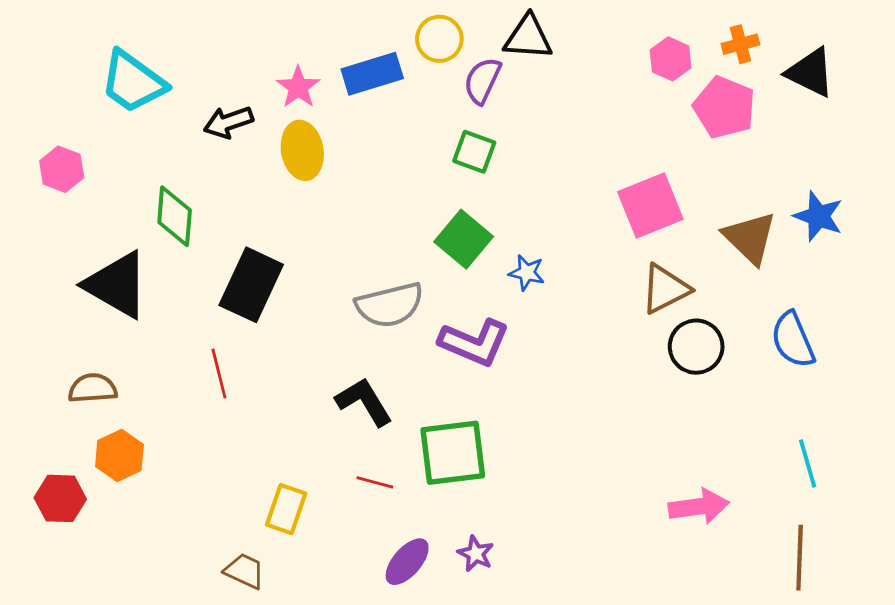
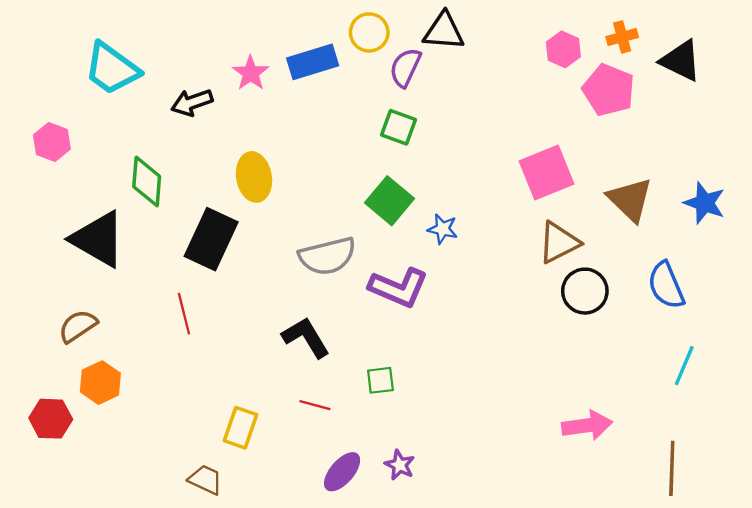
yellow ellipse: (302, 150) -> (254, 177), moved
blue star: (818, 216) -> (705, 203), moved
brown semicircle: (93, 388) -> (78, 326), turned -30
green square: (453, 453) -> (380, 380), size x0.5
cyan line: (808, 464) -> (684, 366), moved, turned 39

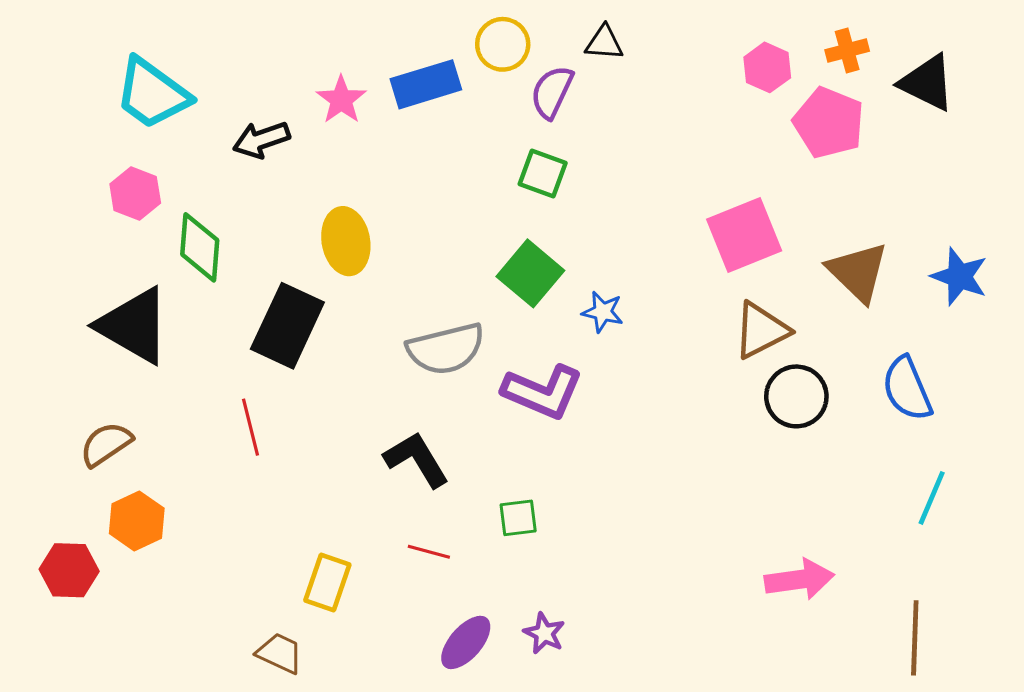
black triangle: (444, 31) -> (604, 43), size x0.7
pink hexagon: (52, 142) -> (135, 193), moved

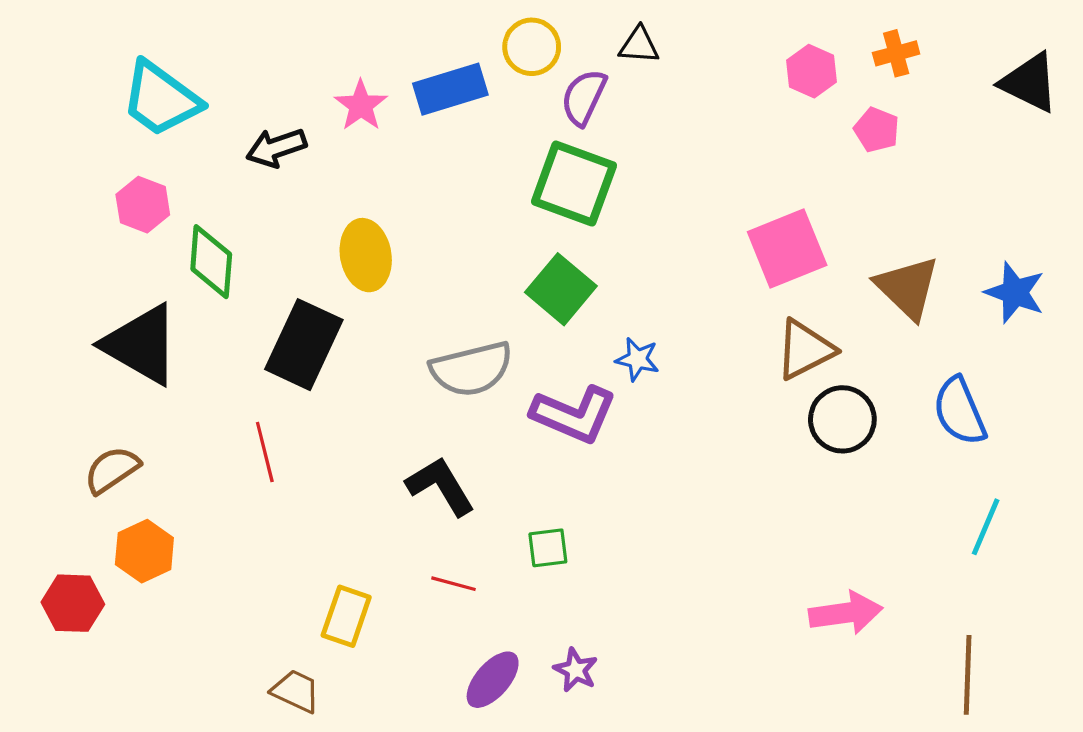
black triangle: (927, 83) -> (1029, 83), moved
pink pentagon: (829, 123) -> (877, 130), size x0.6
green square: (543, 173) -> (574, 183), size x1.6
blue star: (603, 312) -> (637, 359), moved

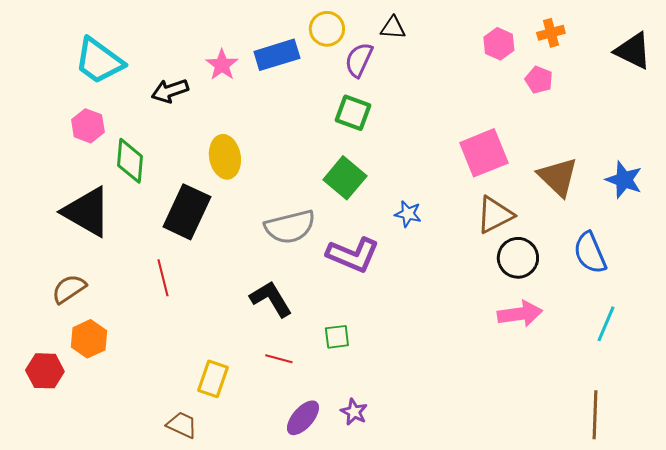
green square: (574, 183) -> (353, 113), size x0.7
blue star: (637, 359) -> (408, 214), moved
pink arrow: (846, 613) -> (520, 314), moved

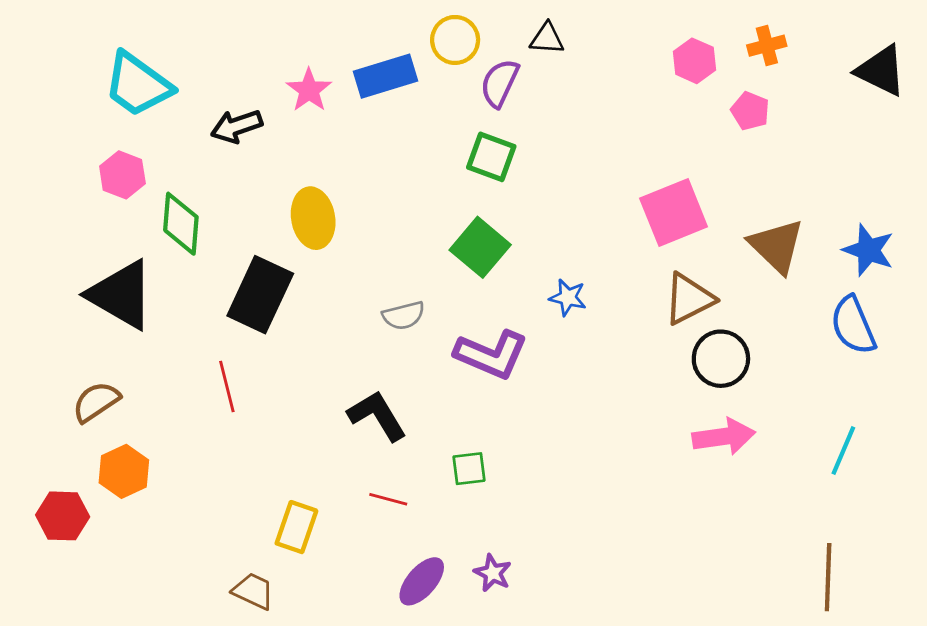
gray semicircle: (290, 227) -> (404, 316), size x0.6
blue semicircle: (590, 253) -> (853, 325), moved

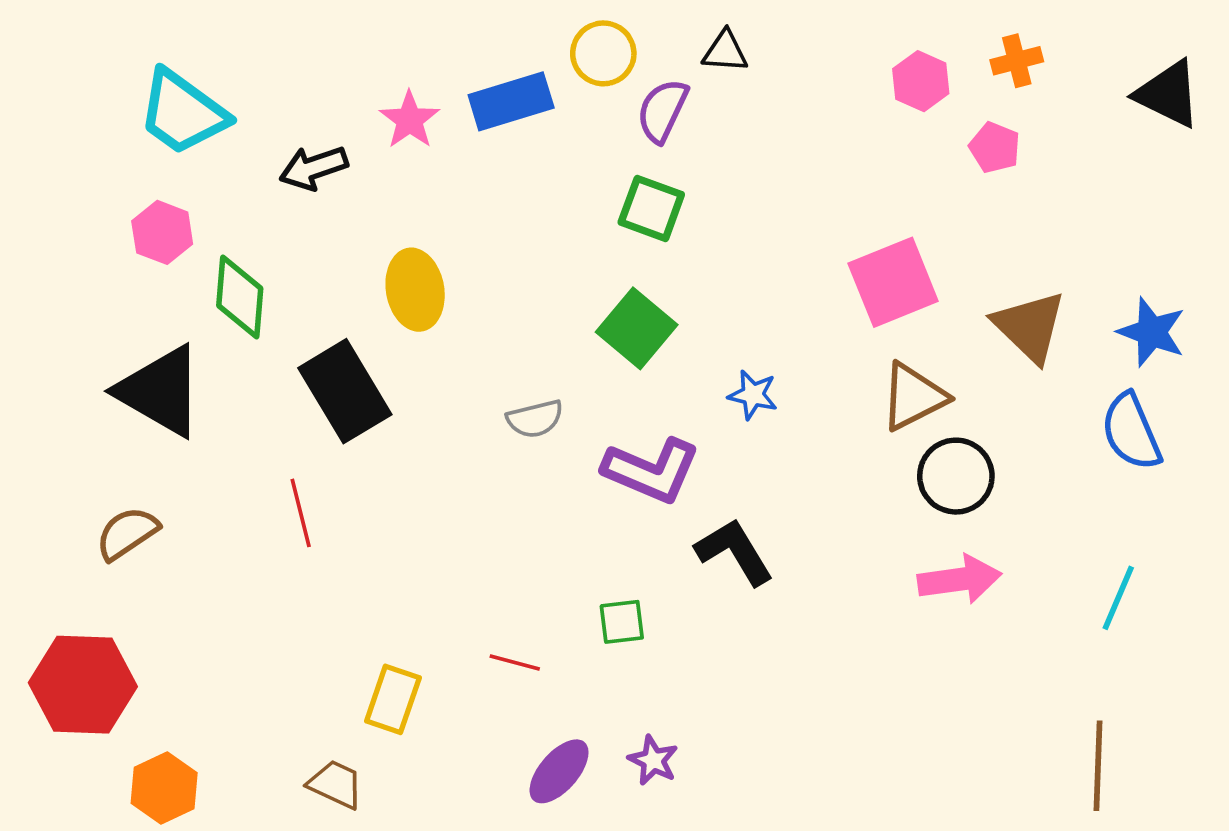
black rectangle: (260, 295) -> (345, 391), turned -56
black L-shape: (377, 416) -> (734, 552), moved
orange hexagon: (124, 471) -> (164, 788), moved
red hexagon: (63, 516) -> (83, 685), size x1.5

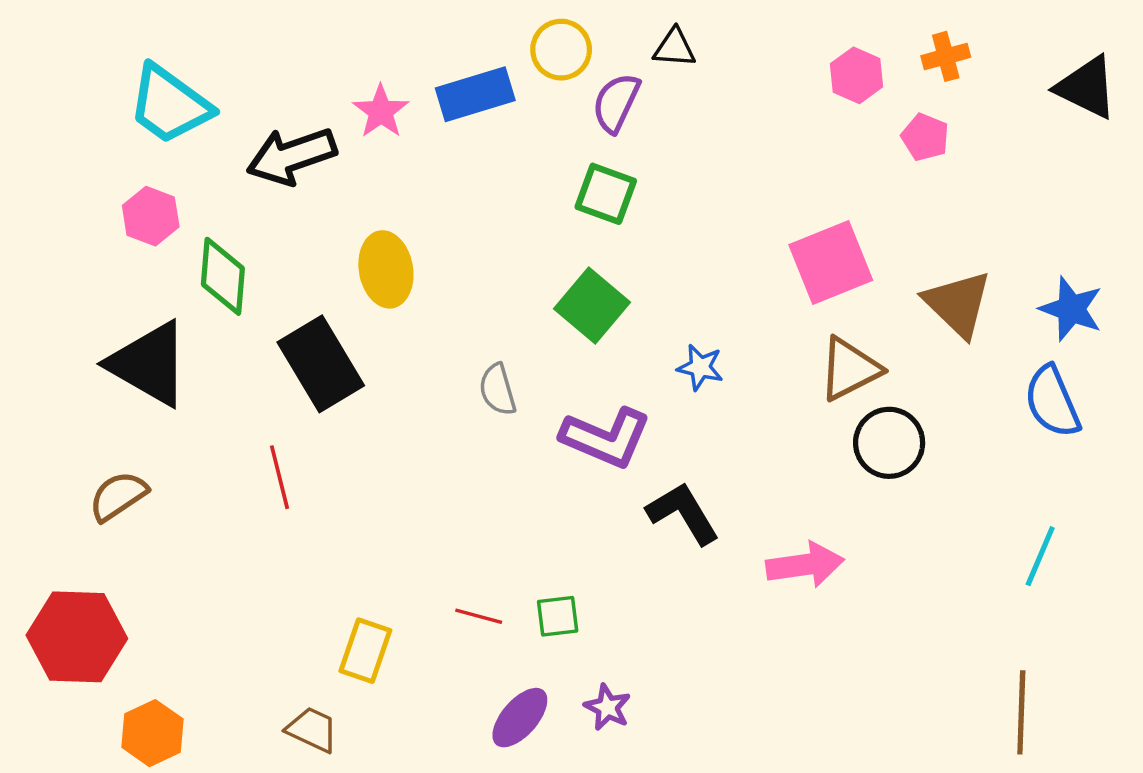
black arrow: (314, 168) -> (292, 156), size x1.4
gray semicircle: (535, 419) -> (498, 390), turned 88
pink arrow: (960, 579) -> (805, 565), moved
green square: (622, 622) -> (558, 616), moved

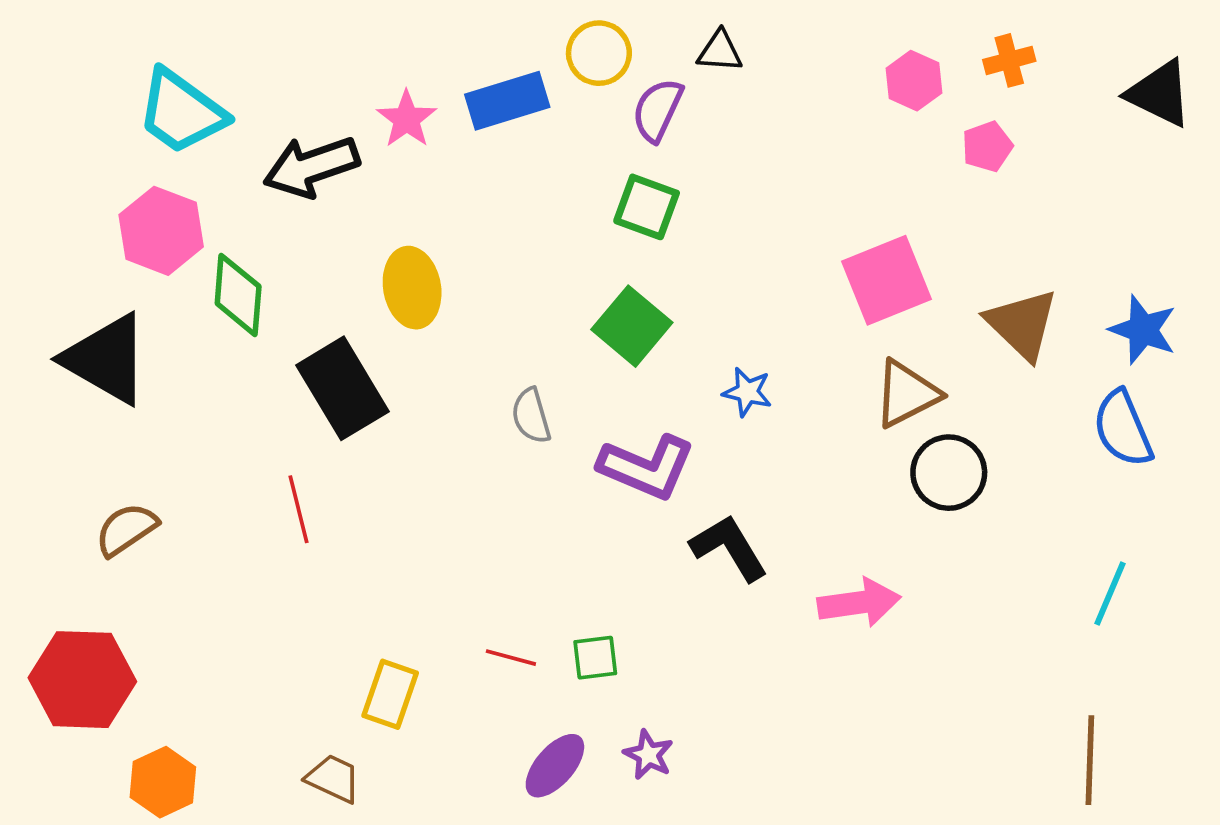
pink pentagon: (925, 137) -> (987, 147), turned 30
pink hexagon: (151, 216) -> (161, 231), size x1.4
black triangle: (149, 364) -> (106, 359), moved

